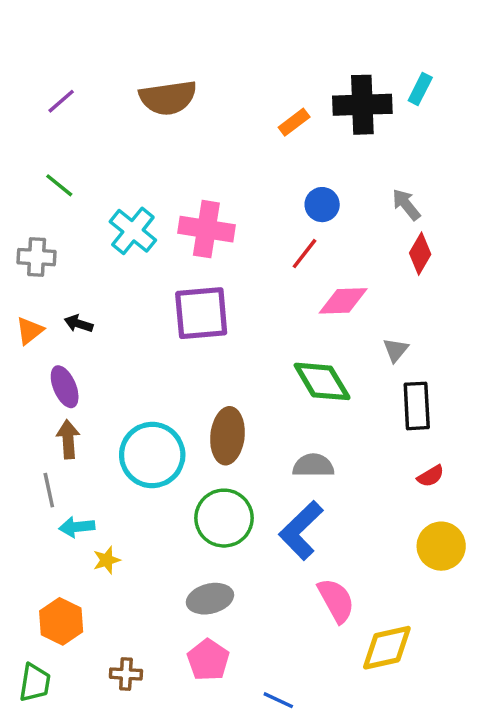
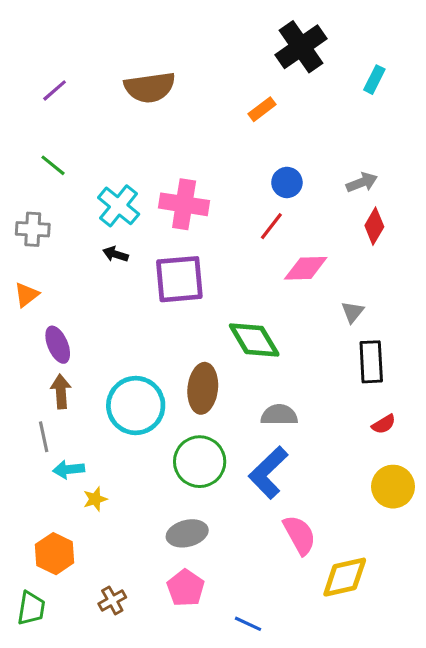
black cross: (362, 105) -> (301, 47), moved, turned -33
gray arrow: (406, 205) -> (362, 182), turned 108
black arrow: (79, 324) -> (115, 254), moved
green diamond: (322, 381) -> (254, 340), moved
brown cross: (126, 674) -> (112, 600), turned -32

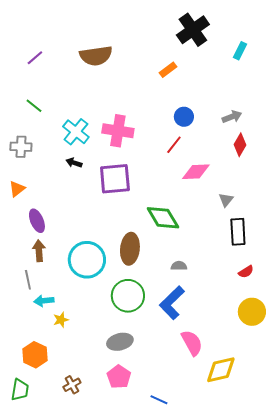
gray semicircle: (279, 415) -> (179, 266), size x0.7

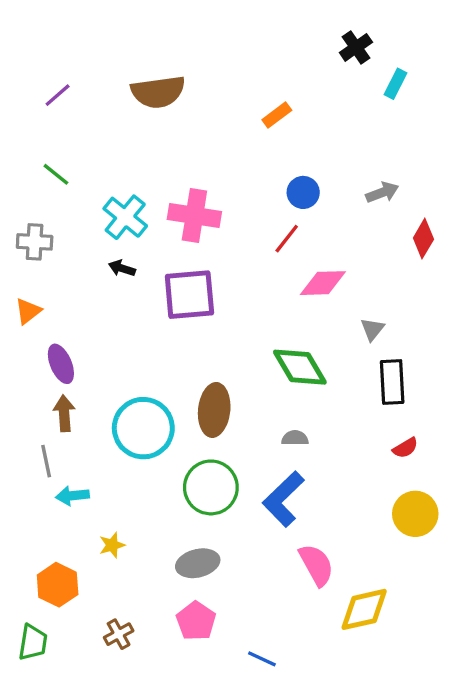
black cross: (193, 30) -> (356, 47), moved, size x0.6
red diamond: (240, 145) -> (423, 239), moved
green diamond: (163, 218) -> (300, 367), moved
yellow star: (61, 320) -> (112, 545), moved

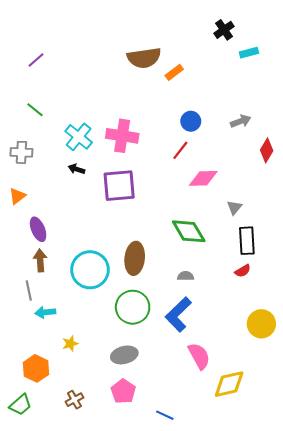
cyan rectangle: (395, 84) -> (249, 53), turned 48
brown semicircle: (158, 92) -> (144, 58), moved
red semicircle: (405, 448) -> (243, 271), moved
green trapezoid: (33, 642) -> (20, 405), turned 40

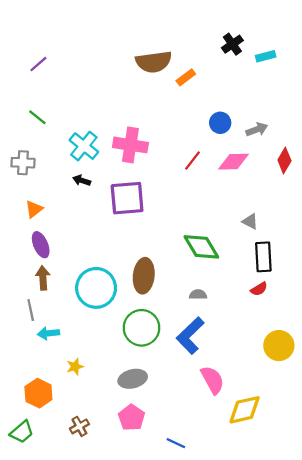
black cross: (224, 30) -> (232, 44), moved
blue circle: (191, 121) -> (220, 123), moved
pink diamond: (203, 178) -> (233, 162), moved
orange triangle: (17, 196) -> (34, 209), moved
gray triangle: (234, 207) -> (250, 221), turned -42

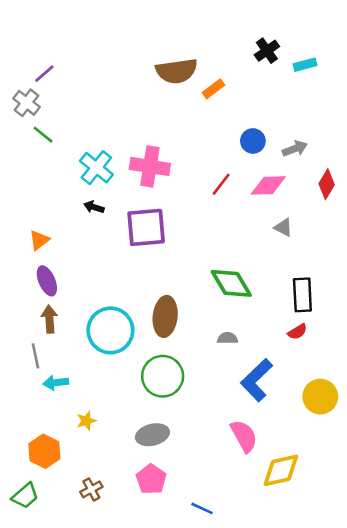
gray cross: (23, 163) -> (27, 103), moved, turned 35
gray triangle: (250, 221) -> (283, 227), moved
blue L-shape: (190, 336) -> (257, 380), moved

